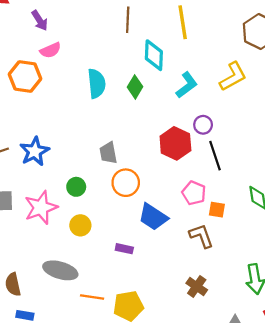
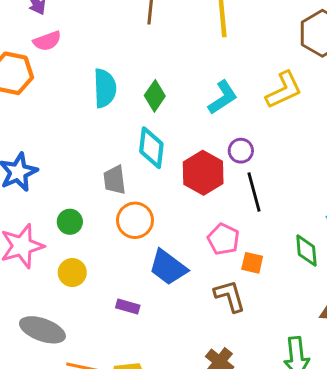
cyan diamond: (154, 55) -> (151, 148), moved

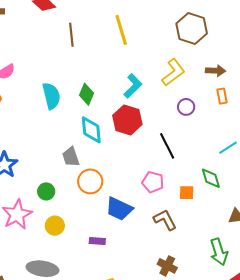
purple circle: (241, 151) -> (186, 107), moved
red hexagon: (203, 173) -> (127, 120), moved
orange square: (252, 263) -> (187, 193), moved

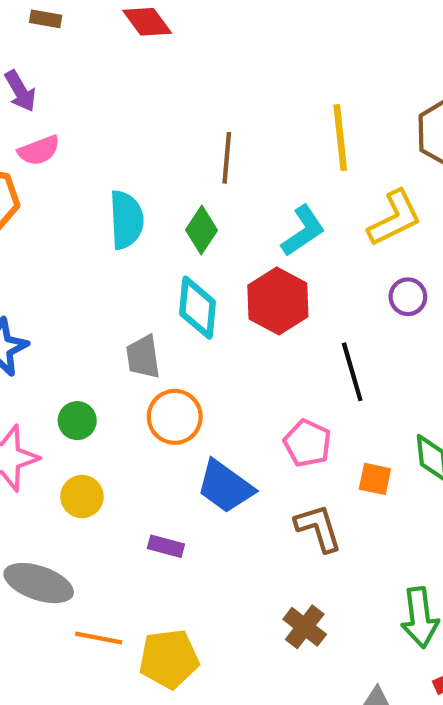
yellow line: (121, 30) -> (340, 138), moved
brown line: (71, 35) -> (227, 158), moved

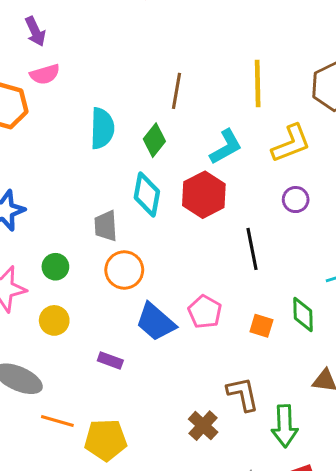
pink pentagon: (307, 443) -> (205, 312), moved
brown L-shape: (318, 528) -> (243, 394), moved

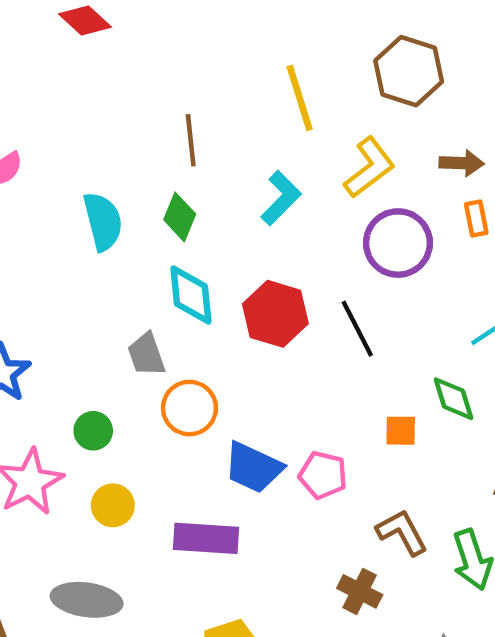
red hexagon: (204, 195) -> (275, 314), moved
purple circle: (296, 200) -> (398, 243), size x1.8
pink pentagon: (205, 312) -> (323, 475), moved
purple rectangle: (110, 360) -> (206, 538), size x1.8

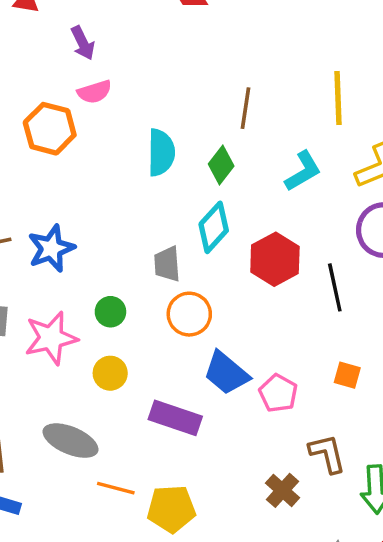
cyan diamond: (191, 295) -> (214, 227), turned 33

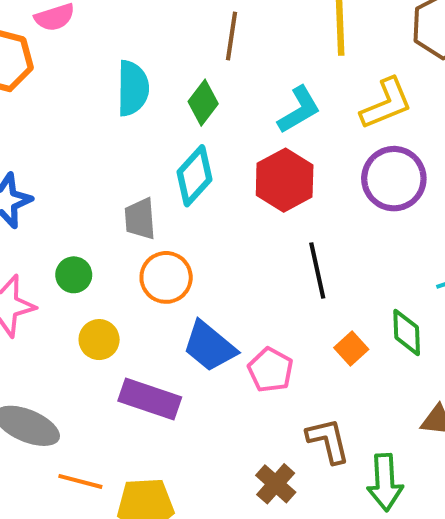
red hexagon: (275, 259) -> (285, 180), moved
black line: (335, 287) -> (317, 270), moved
yellow circle: (110, 373) -> (99, 340), moved
orange square: (347, 375) -> (351, 349), turned 32

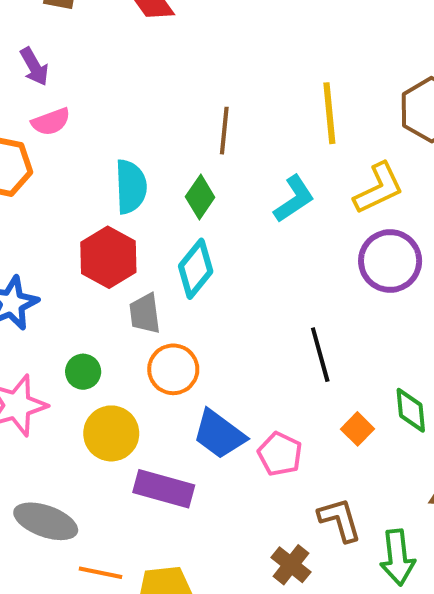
red hexagon: (285, 180) -> (108, 257), moved
yellow circle: (99, 340) -> (111, 433), size x1.4

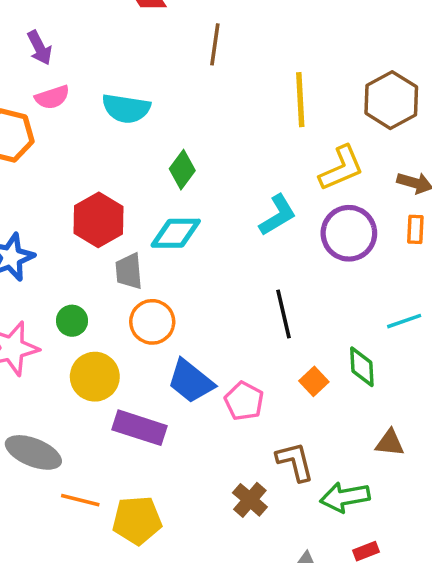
brown line: (224, 131) -> (215, 44), moved
cyan semicircle: (131, 187) -> (126, 108), moved, turned 99
cyan L-shape: (294, 199) -> (278, 215), moved
cyan diamond: (196, 269) -> (176, 233), turned 48
green arrow: (397, 557) -> (345, 497), turned 84

